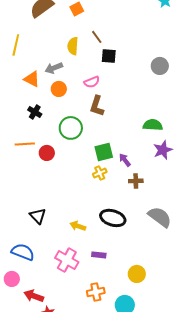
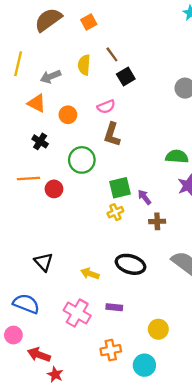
black square: (109, 56) -> (126, 77), turned -35
gray arrow: (54, 68) -> (51, 77), moved

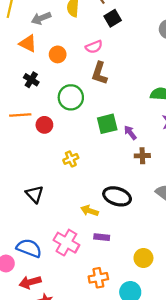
yellow cross: (115, 212) -> (71, 159), moved
yellow arrow: (90, 274) -> (90, 211), moved
blue semicircle: (26, 304) -> (29, 248), moved
red arrow: (39, 355) -> (30, 282), turned -35

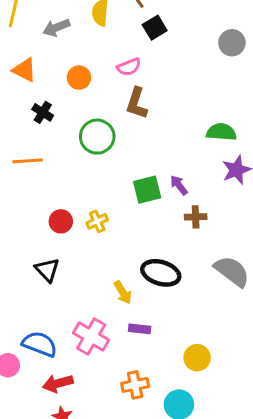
orange triangle: (28, 43) -> (24, 70), moved
green square: (107, 124) -> (147, 190), moved
red circle: (44, 125) -> (61, 221), moved
yellow arrow: (90, 211) -> (123, 293), turned -140
red arrow: (30, 282) -> (58, 383), moved

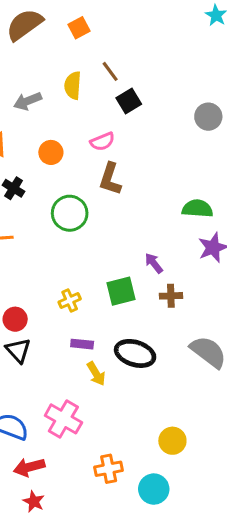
green square: (147, 190) -> (121, 291), moved
red circle: (61, 221) -> (15, 319), moved
purple rectangle: (140, 329) -> (82, 344), moved

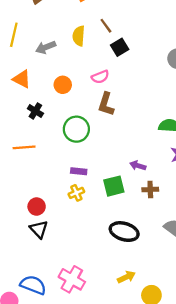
purple arrow: (154, 263) -> (138, 166), turned -35
purple rectangle: (82, 344) -> (79, 171), moved
yellow arrow: (96, 374) -> (126, 277), moved, turned -84

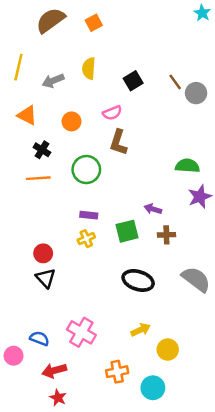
brown line: (106, 26) -> (175, 82), moved
orange line: (24, 147) -> (38, 178), moved
blue semicircle: (33, 285) -> (39, 338), size x0.7

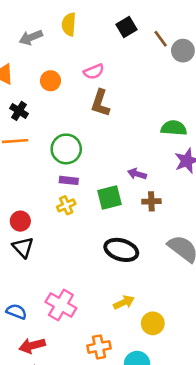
black square: (133, 81) -> (127, 27), moved
green circle: (86, 170) -> (66, 149), moved

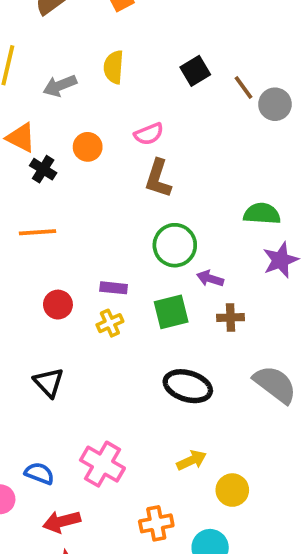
black cross: (19, 111) -> (43, 169), moved
green circle: (66, 149) -> (175, 245), moved
red circle: (20, 221) -> (58, 305), moved

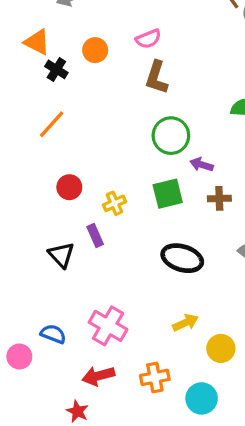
orange line: (38, 232) -> (52, 124), turned -44
purple rectangle: (114, 288) -> (95, 236), moved, turned 60
red arrow: (62, 522) -> (98, 376), moved

